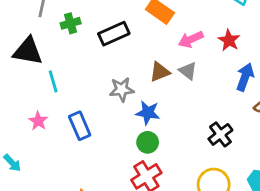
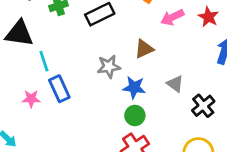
gray triangle: (188, 71) -> (175, 84), moved
pink star: (38, 121) -> (31, 99), turned -30
blue rectangle: (80, 126) -> (59, 89), moved

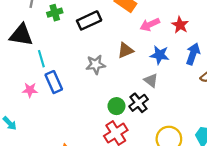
blue star: (134, 88) -> (160, 55), moved
black cross: (203, 106) -> (139, 103), moved

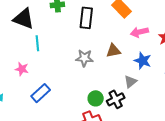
black rectangle: (89, 20) -> (86, 18), turned -70
gray triangle: (151, 80) -> (131, 82), turned 32
blue rectangle: (54, 82) -> (41, 93), moved, turned 60

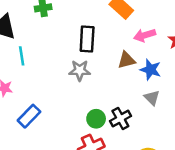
black rectangle: (86, 18) -> (87, 39), moved
brown triangle: (113, 51) -> (127, 60), moved
gray triangle: (131, 82) -> (152, 98), moved, turned -32

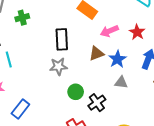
blue star: (151, 70) -> (117, 59), turned 30
gray triangle: (152, 98) -> (121, 82), turned -32
green circle: (96, 119) -> (76, 92), moved

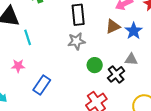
gray triangle: (121, 82) -> (131, 59), moved

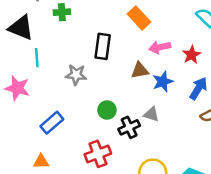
gray star: (76, 41) -> (76, 75), moved
pink star: (18, 66) -> (17, 88), size x1.5
blue rectangle: (42, 85) -> (52, 123), moved

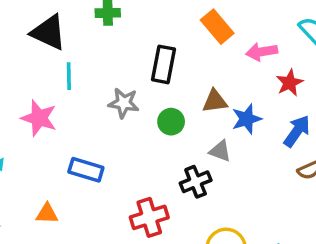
pink arrow: (160, 47) -> (262, 52), moved
green circle: (107, 110) -> (171, 122), moved
gray triangle: (151, 114) -> (220, 151), moved
blue rectangle: (52, 123) -> (86, 170), turned 55
orange triangle: (41, 162) -> (47, 214), moved

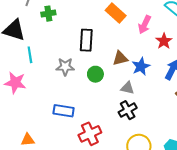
pink arrow: (262, 52) -> (145, 25), turned -48
blue rectangle: (86, 170) -> (64, 111), moved
black cross: (196, 182) -> (128, 110), moved

